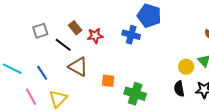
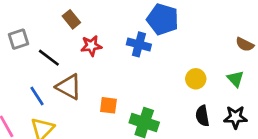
brown rectangle: (75, 28) -> (71, 19), moved
yellow circle: (186, 67) -> (196, 79), moved
blue line: (42, 73) -> (37, 96), moved

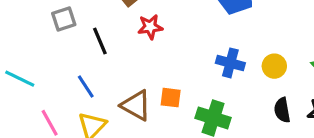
blue cross: (139, 44) -> (230, 63), moved
black line: (49, 58) -> (100, 41), turned 30
brown triangle: (69, 87) -> (136, 105), moved

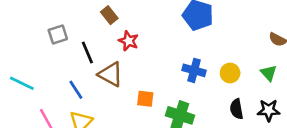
red star: (150, 27) -> (129, 41), turned 30
brown triangle: (136, 105) -> (111, 74), moved

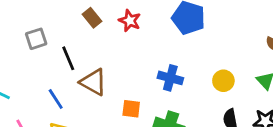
red star: (129, 41) -> (130, 21), moved
blue cross: (194, 70) -> (170, 78), moved

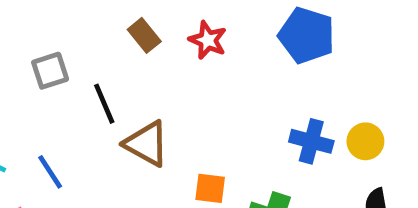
blue cross: (170, 78) -> (311, 141), moved
blue line: (56, 99) -> (50, 172), moved

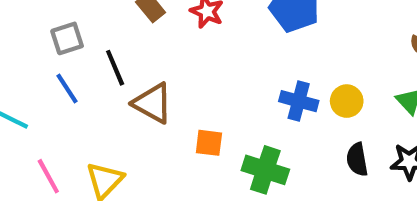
blue line: (50, 172) -> (67, 89), moved

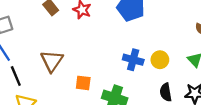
black line: (115, 68) -> (16, 76), moved
brown triangle: (153, 103) -> (52, 61), turned 35

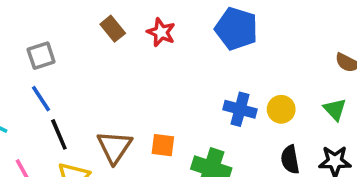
brown triangle: (52, 61) -> (114, 147), moved

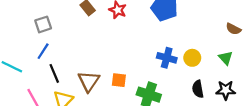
blue line: (41, 99) -> (43, 51), turned 66

